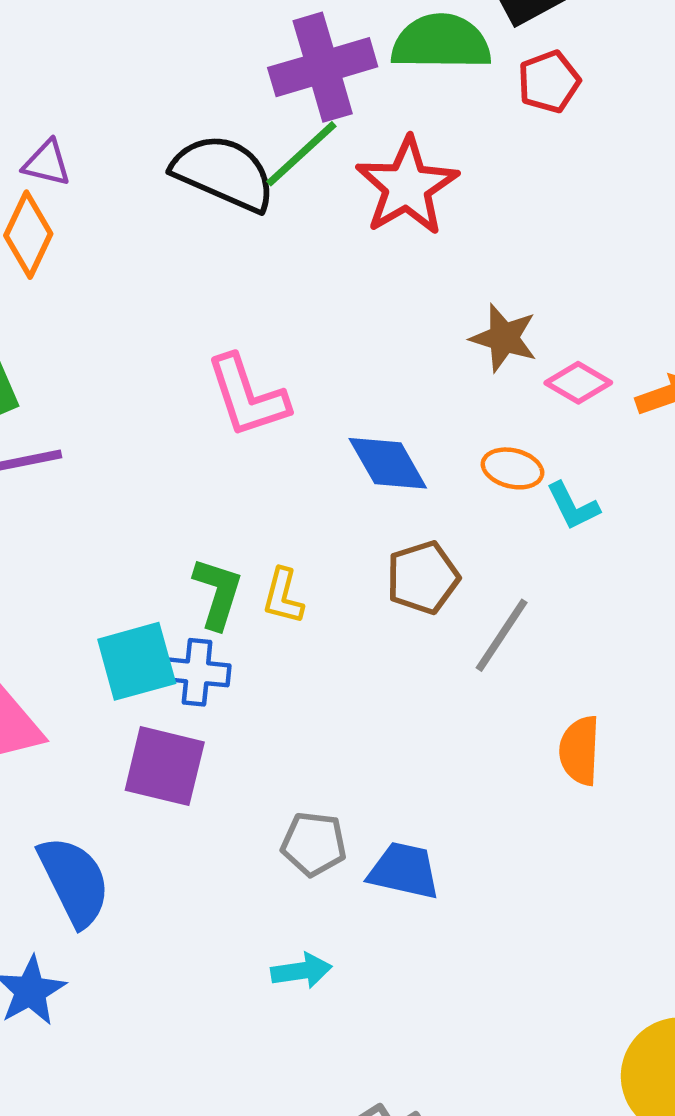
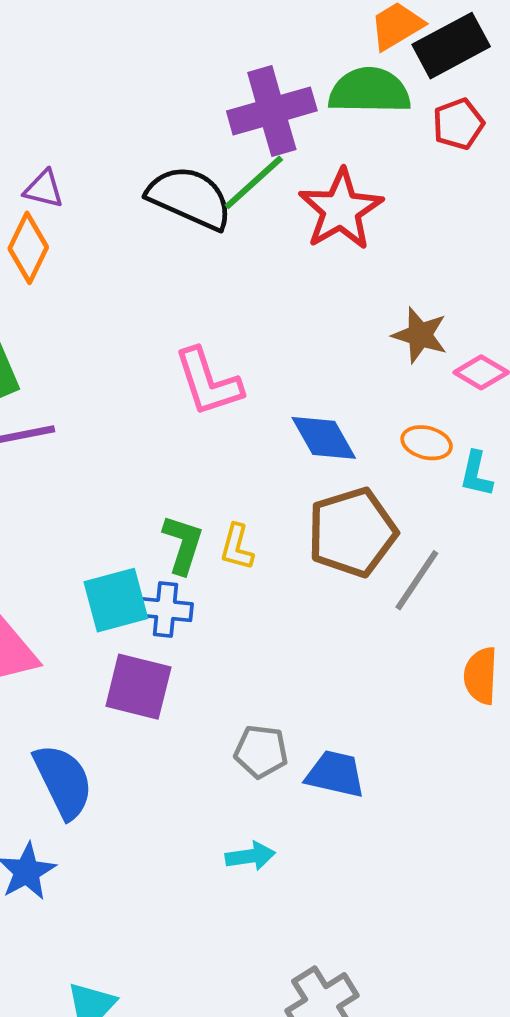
cyan L-shape: (573, 506) -> (476, 474), turned 39
brown pentagon: (423, 578) -> (352, 532), size x1.5

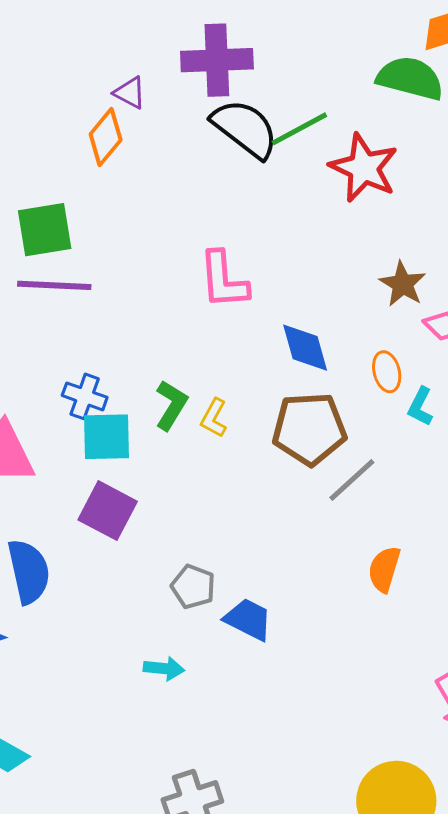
purple cross: (272, 111) -> (217, 60), moved
red star: (341, 210) -> (364, 168), turned -30
orange ellipse: (427, 443) -> (387, 372), turned 48
blue cross: (166, 609) -> (85, 396), moved

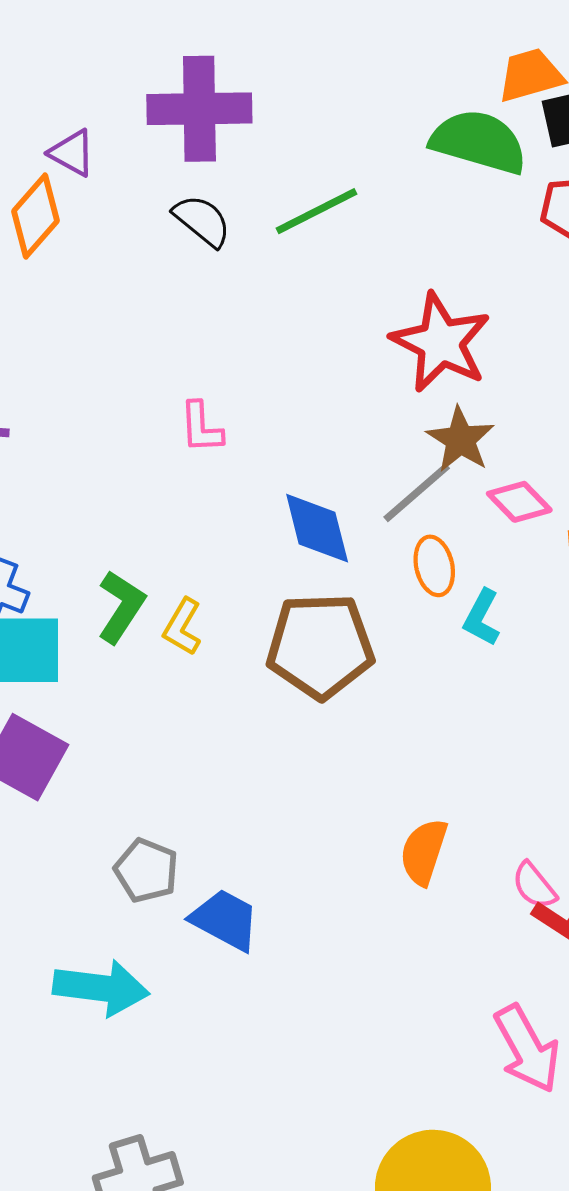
black semicircle: (245, 129) -> (202, 221), moved, size x0.6
red star: (364, 168) -> (441, 343), moved
pink L-shape: (224, 280) -> (201, 427), size x0.6
gray line: (352, 480) -> (417, 493), moved
cyan arrow: (164, 669) -> (101, 988), size x1.6

